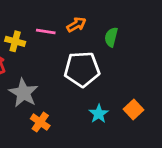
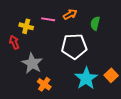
cyan star: (99, 114) -> (86, 78), size x1.6

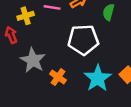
yellow cross: (26, 26) -> (26, 16), turned -32
orange cross: (44, 84) -> (58, 77), moved

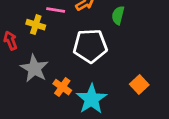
yellow cross: (26, 16) -> (36, 25), moved, turned 35
cyan star: (98, 78) -> (92, 99), moved

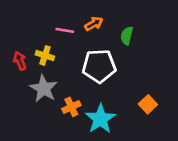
yellow cross: (36, 25) -> (45, 55), moved
orange cross: (62, 87) -> (71, 107), turned 30

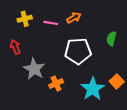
green semicircle: (127, 36) -> (111, 39), moved
yellow cross: (45, 55) -> (25, 19), moved, turned -32
cyan star: (100, 119) -> (93, 89), moved

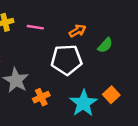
orange arrow: (74, 18) -> (77, 31), moved
green semicircle: (111, 39) -> (105, 45), turned -152

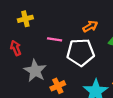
pink line: (35, 27) -> (55, 39), moved

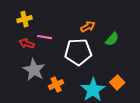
pink line: (55, 39) -> (45, 37), moved
red arrow: (16, 48) -> (27, 43), moved, turned -48

